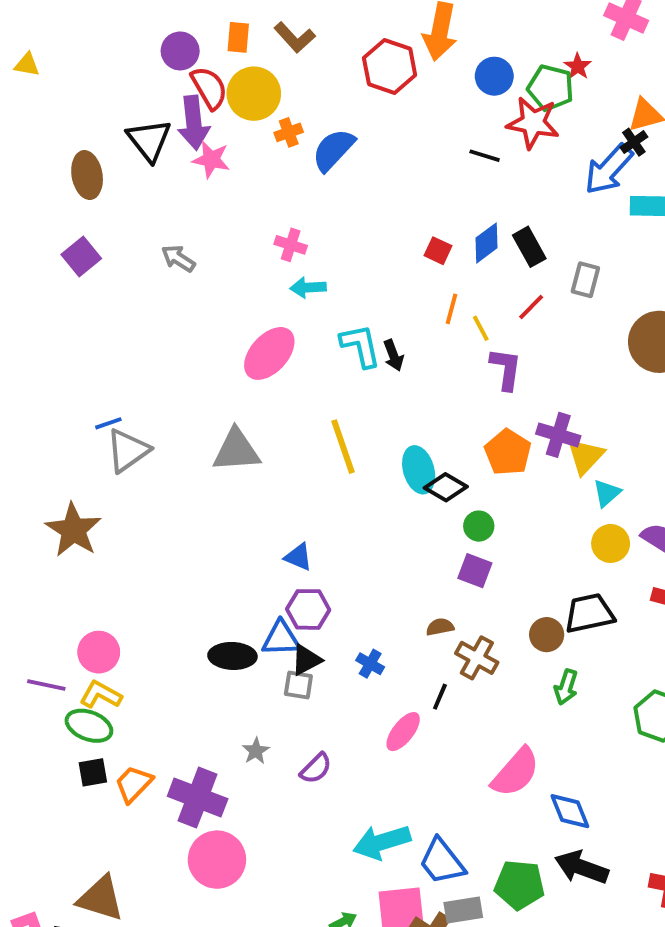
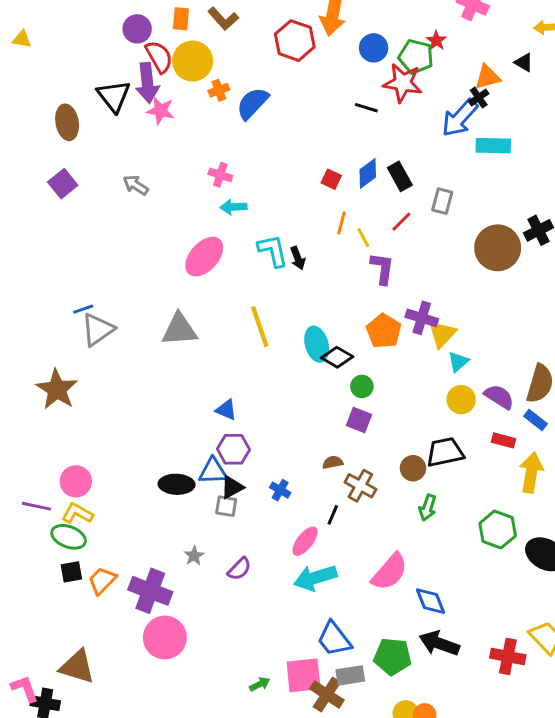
cyan arrow: (382, 842) -> (315, 578), moved

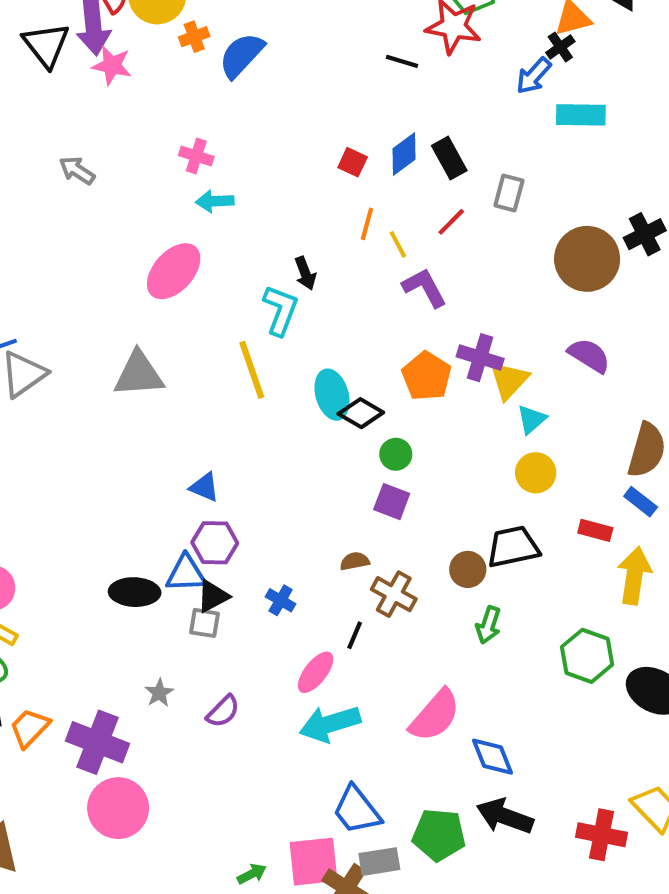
blue arrow: (460, 118) -> (534, 76), size x0.7
cyan L-shape: (273, 251) -> (281, 310), moved, turned 33
purple L-shape: (382, 268) -> (425, 288), turned -36
purple semicircle: (499, 397) -> (589, 356), moved

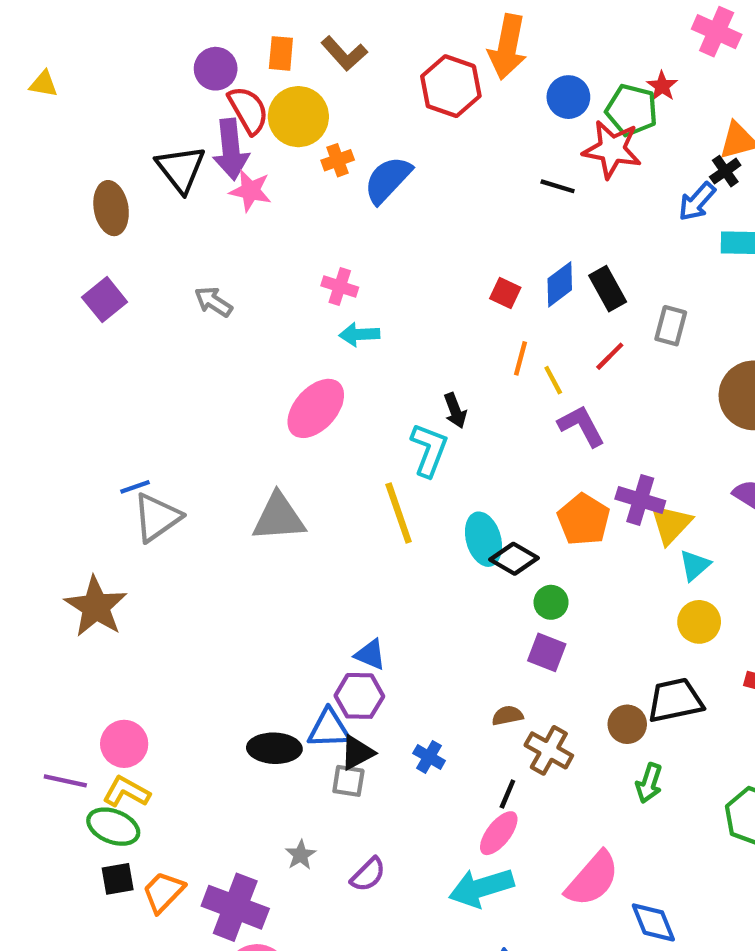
blue triangle: (204, 487) -> (370, 655), moved
pink ellipse: (316, 672) -> (499, 833), moved

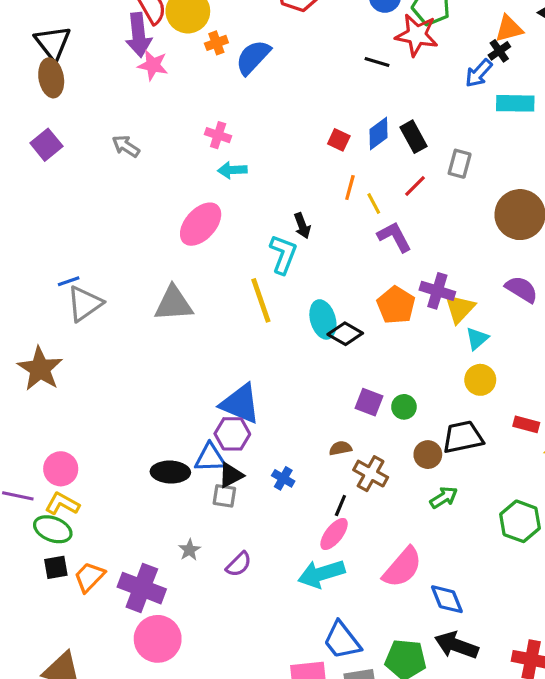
black triangle: (181, 169) -> (53, 43), moved
green circle: (551, 602) -> (404, 407), moved
blue triangle: (370, 655) -> (240, 404), size x1.8
green arrow: (649, 783) -> (444, 497), turned -140

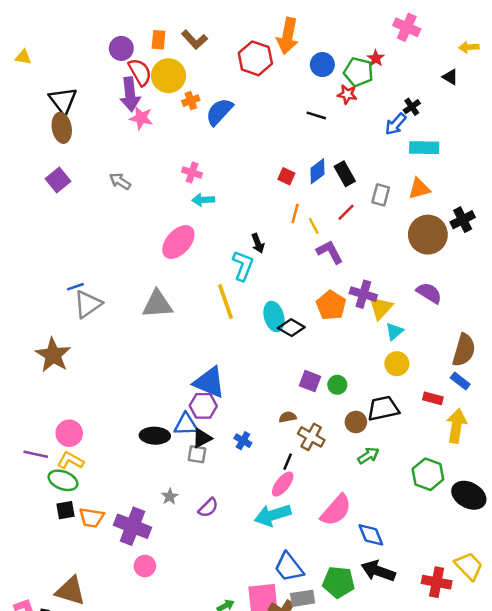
orange triangle: (509, 29) -> (419, 189), moved
red star: (417, 35) -> (347, 94), size x0.6
orange trapezoid: (89, 577) -> (92, 518), turned -125
pink circle: (158, 639) -> (145, 566), size x0.6

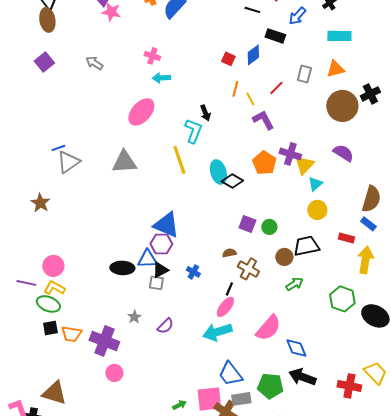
blue arrow: (396, 124) -> (297, 16), moved
black rectangle: (345, 174) -> (275, 36), moved, turned -42
brown star: (53, 355) -> (40, 203), size x0.7

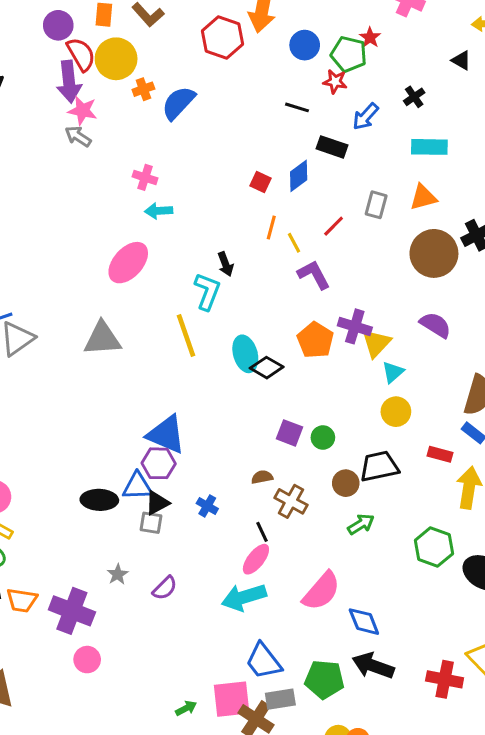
gray arrow: (94, 63) -> (78, 136), moved
black line: (229, 289) -> (262, 532), turned -48

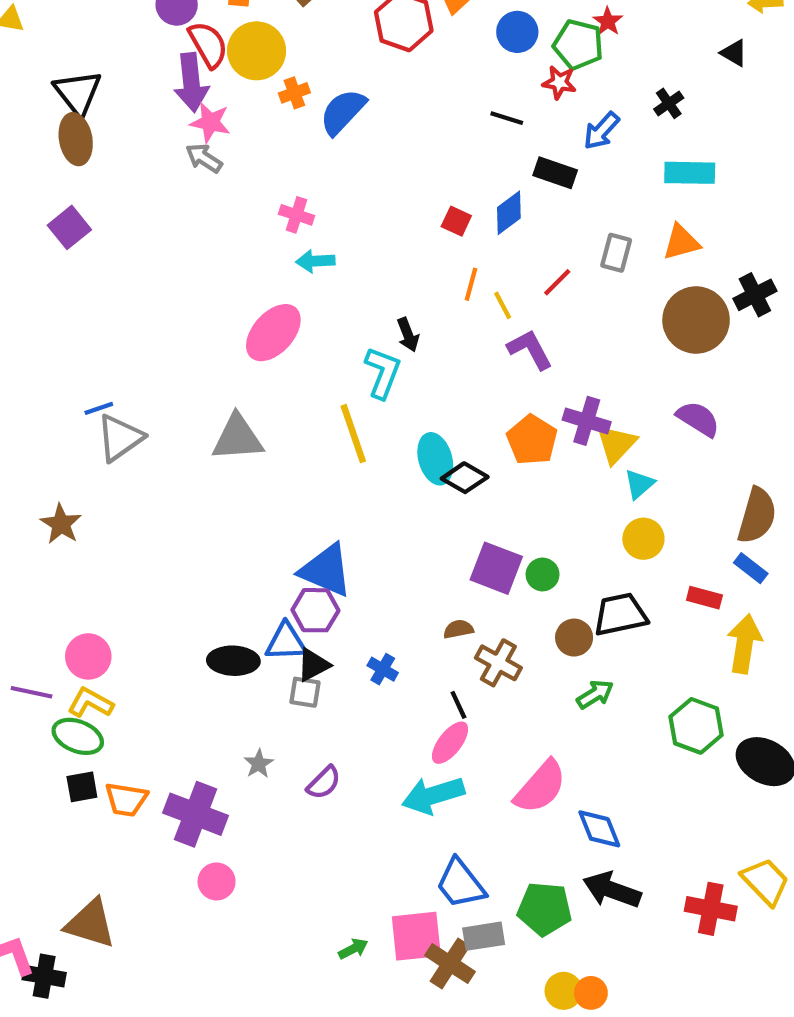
purple square: (289, 433) -> (496, 568), size x1.4

